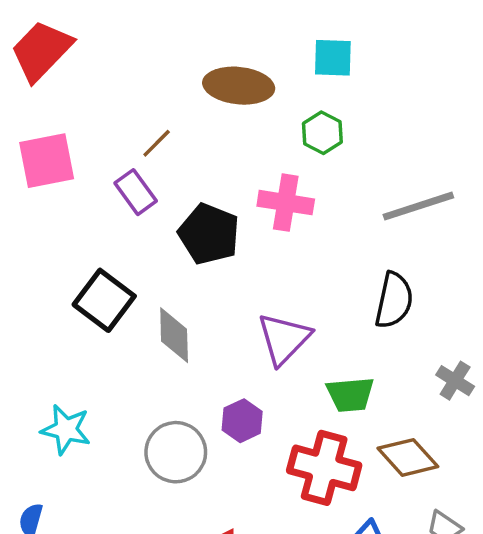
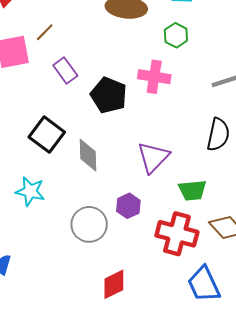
brown line: (157, 143) -> (45, 32), moved
cyan star: (66, 429) -> (30, 191), moved

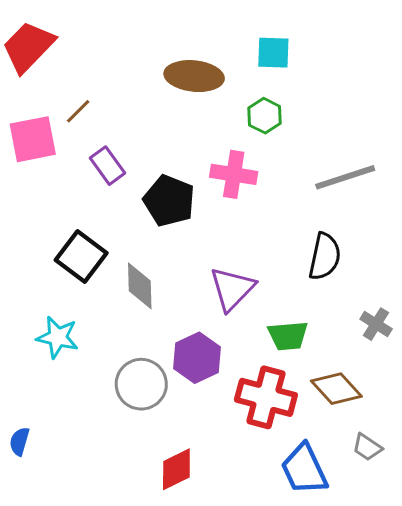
purple hexagon: (128, 206) -> (197, 358), size x1.4

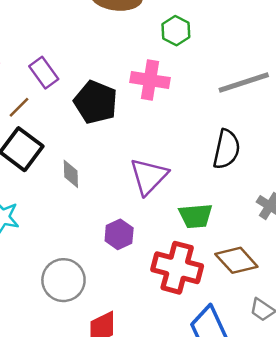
brown line: (78, 111) -> (19, 107), moved
gray diamond: (140, 286) -> (71, 174), size x0.7
purple hexagon: (197, 358) -> (119, 234), size x0.7
gray circle: (141, 384) -> (63, 280), moved

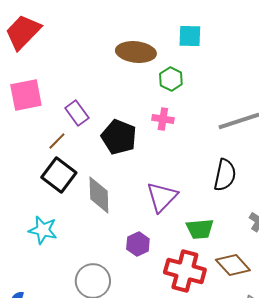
green hexagon: (176, 31) -> (171, 79), moved
pink cross: (150, 80) -> (163, 119), size x0.7
gray diamond: (71, 174) -> (99, 195), size x1.6

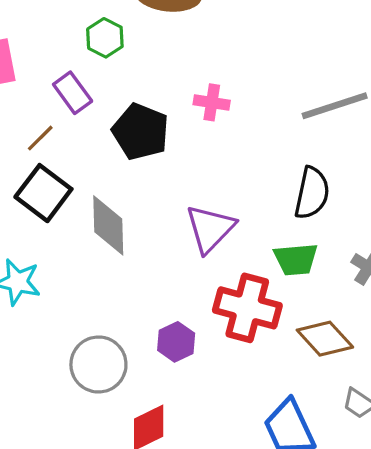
green hexagon: (171, 79) -> (105, 38), moved
green trapezoid: (200, 229) -> (296, 259), moved
purple hexagon: (138, 244) -> (176, 342), moved
red cross: (185, 271) -> (247, 308), moved

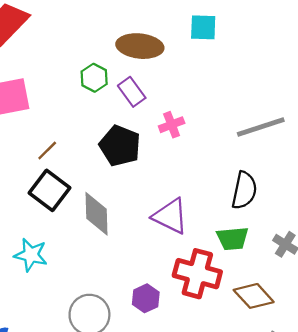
purple rectangle: (73, 93) -> (132, 92), moved
pink cross: (212, 102) -> (172, 125), turned -30
purple triangle: (210, 229) -> (170, 216), turned -48

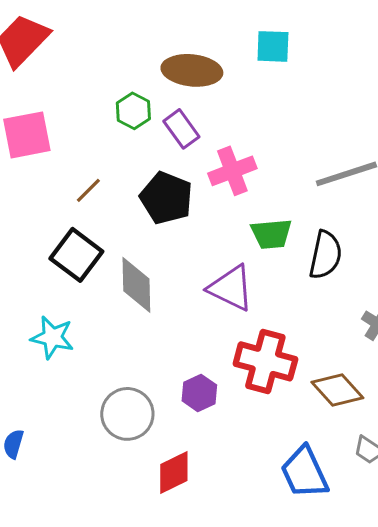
pink cross: (172, 125) -> (232, 171), size x1.4
brown line: (47, 150) -> (88, 190), moved
green trapezoid: (233, 238) -> (271, 234), moved

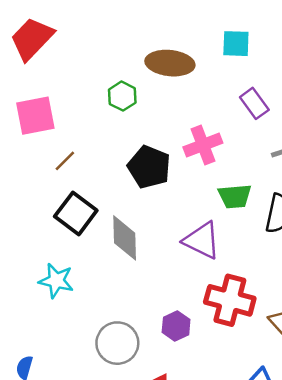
purple rectangle: (181, 129) -> (254, 103), moved
brown line: (88, 190) -> (65, 161), moved

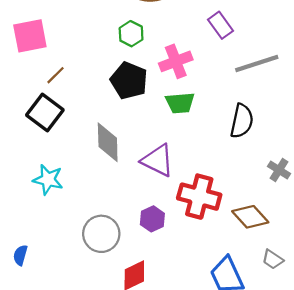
green hexagon: (122, 96) -> (131, 34), moved
green trapezoid: (235, 196) -> (180, 103), moved
black square: (76, 213) -> (45, 112), moved
purple triangle: (202, 240) -> (158, 160), moved

